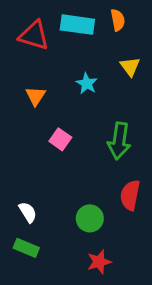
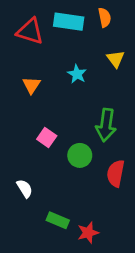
pink square: (60, 139) -> (47, 137), moved
green circle: (90, 218) -> (80, 155), moved
green rectangle: (26, 248) -> (58, 220), moved

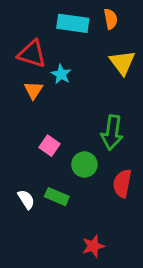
red triangle: (30, 31) -> (32, 54), moved
yellow triangle: (116, 59) -> (122, 63), size x1.4
cyan star: (77, 74) -> (61, 74), moved
green rectangle: (58, 220) -> (57, 197), moved

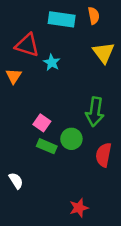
orange triangle: (33, 90) -> (14, 76), moved
green rectangle: (57, 197) -> (47, 146), moved
white semicircle: (26, 199) -> (16, 181), moved

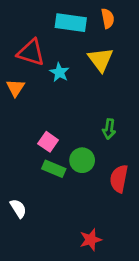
yellow triangle: (103, 53) -> (101, 60), moved
green arrow: (95, 112) -> (109, 129), size x0.6

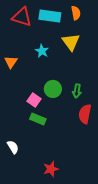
red triangle: (31, 52) -> (22, 17), moved
green circle: (82, 160) -> (53, 89), moved
red semicircle: (119, 179) -> (85, 114), moved
red star: (91, 240) -> (51, 169), moved

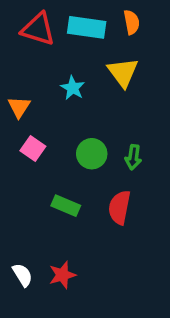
pink square: (34, 100) -> (33, 149), moved
red semicircle: (85, 114) -> (119, 207), moved
white semicircle: (13, 147) -> (22, 275), moved
red star: (51, 169) -> (62, 275), moved

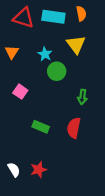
orange triangle: (19, 107) -> (12, 52), moved
green circle: (92, 154) -> (57, 71), moved

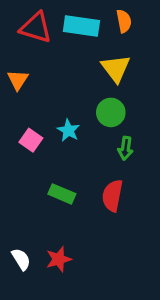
cyan star: (45, 54) -> (68, 130), moved
green circle: (57, 71) -> (111, 112), moved

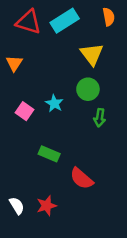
orange semicircle: (124, 21) -> (109, 17), moved
cyan rectangle: (81, 26) -> (65, 21), turned -40
red semicircle: (112, 196) -> (81, 178), moved, turned -60

